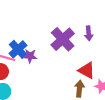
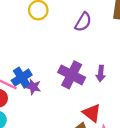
purple cross: (63, 39) -> (72, 75), turned -30

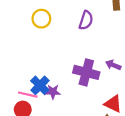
purple arrow: (101, 73) -> (113, 65), turned 120

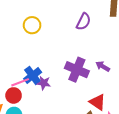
yellow circle: (41, 19) -> (32, 25), moved
pink line: (28, 95) -> (20, 82), turned -42

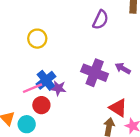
yellow circle: (32, 25) -> (37, 39), moved
red circle: (14, 95) -> (41, 105), moved

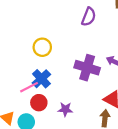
yellow circle: (37, 39) -> (42, 47), moved
purple star: (58, 88) -> (65, 109), moved

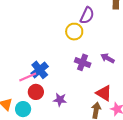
yellow circle: (42, 47) -> (74, 32), moved
purple cross: (87, 68) -> (83, 62), size x0.7

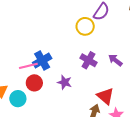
purple star: (60, 100) -> (65, 82), moved

